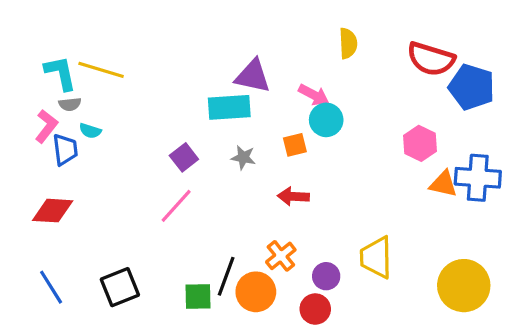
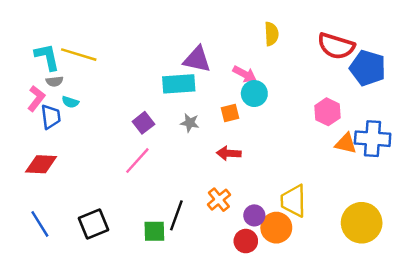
orange circle: (256, 292) -> (276, 228), moved

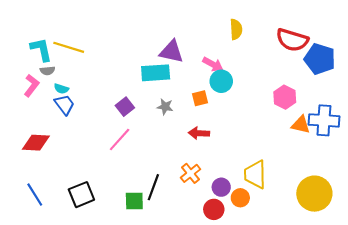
blue trapezoid: (51, 117) -> (64, 105), moved, turned -30
orange circle: (276, 228) -> (240, 198), size x0.7

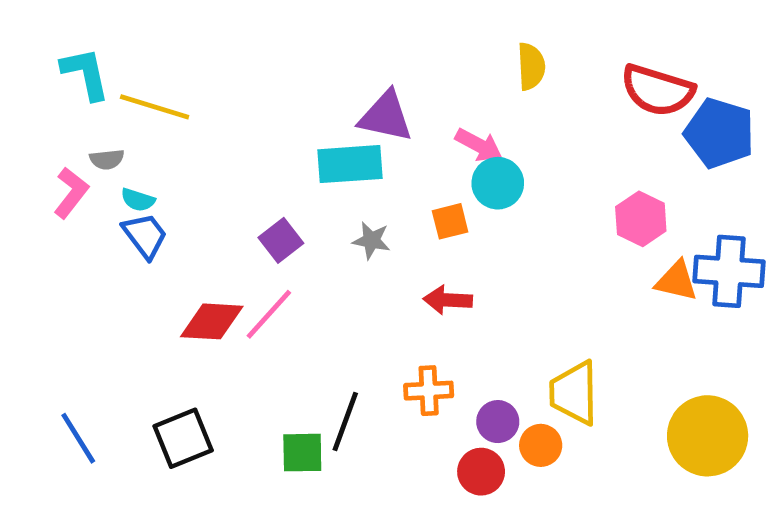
cyan L-shape: (41, 49) -> (85, 74), moved
red diamond: (36, 143) -> (212, 321), moved
orange cross: (191, 173) -> (429, 391), turned 36

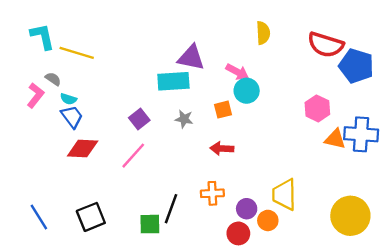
gray semicircle: (107, 159) -> (53, 79), turned -140
red diamond: (212, 321) -> (83, 149), moved

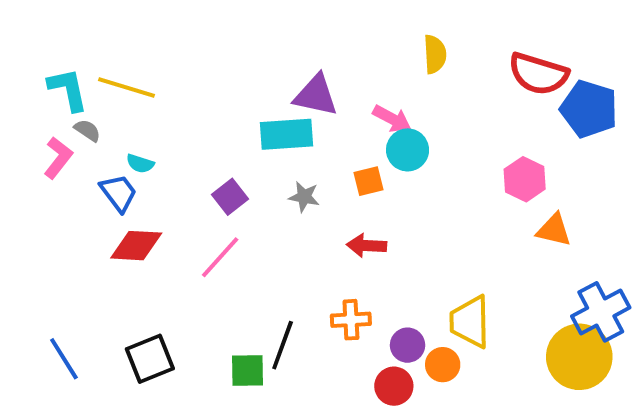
cyan L-shape: (42, 36) -> (68, 89), moved
cyan semicircle: (68, 99) -> (140, 164), moved
blue cross: (361, 134) -> (601, 312), moved, turned -32

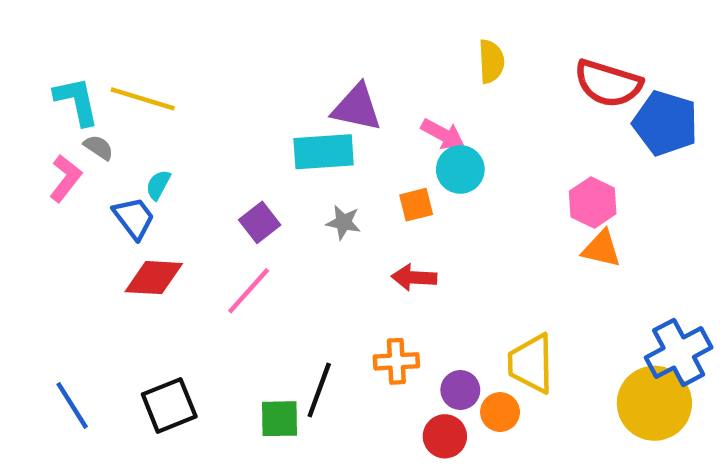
cyan semicircle: (140, 164) -> (158, 185), turned 100
orange triangle: (554, 230) -> (601, 249), moved

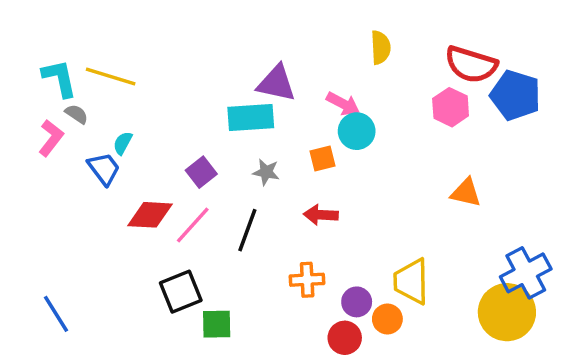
pink hexagon: (593, 203) -> (451, 107), moved
red diamond: (154, 278) -> (150, 215), moved
black line: (319, 390) -> (247, 230), moved
black square: (169, 405) -> (181, 292), moved

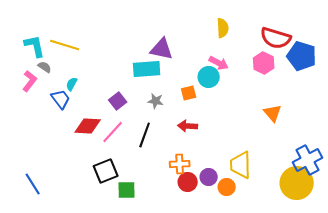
pink arrow: (343, 104) -> (219, 63), moved
orange triangle: (466, 193) -> (273, 113), turned 36
red circle: (345, 338) -> (188, 182), moved

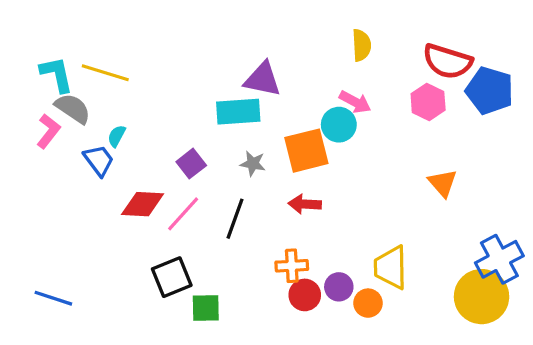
gray semicircle: (45, 67) -> (73, 108), size x1.6
orange square: (189, 93) -> (306, 151), size x1.8
blue line: (33, 184) -> (53, 298), turned -40

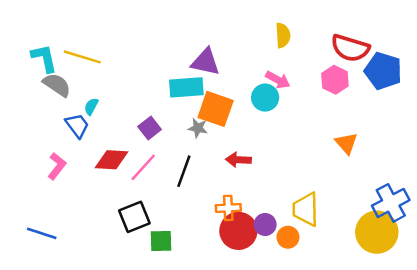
pink L-shape: (48, 131) -> (57, 166), moved
orange square: (306, 151) -> (216, 109), moved, turned 33
red circle: (305, 295) -> (238, 231), size x1.5

